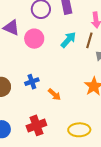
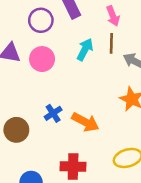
orange arrow: (54, 94) -> (85, 122), size x1.5
red cross: (36, 125) -> (73, 166), turned 36

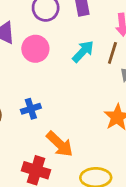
orange arrow: (85, 122) -> (60, 144), moved

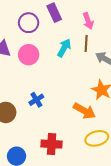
orange arrow: (60, 144) -> (84, 111), moved

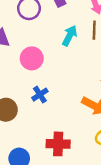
pink circle: (29, 55) -> (32, 58), moved

